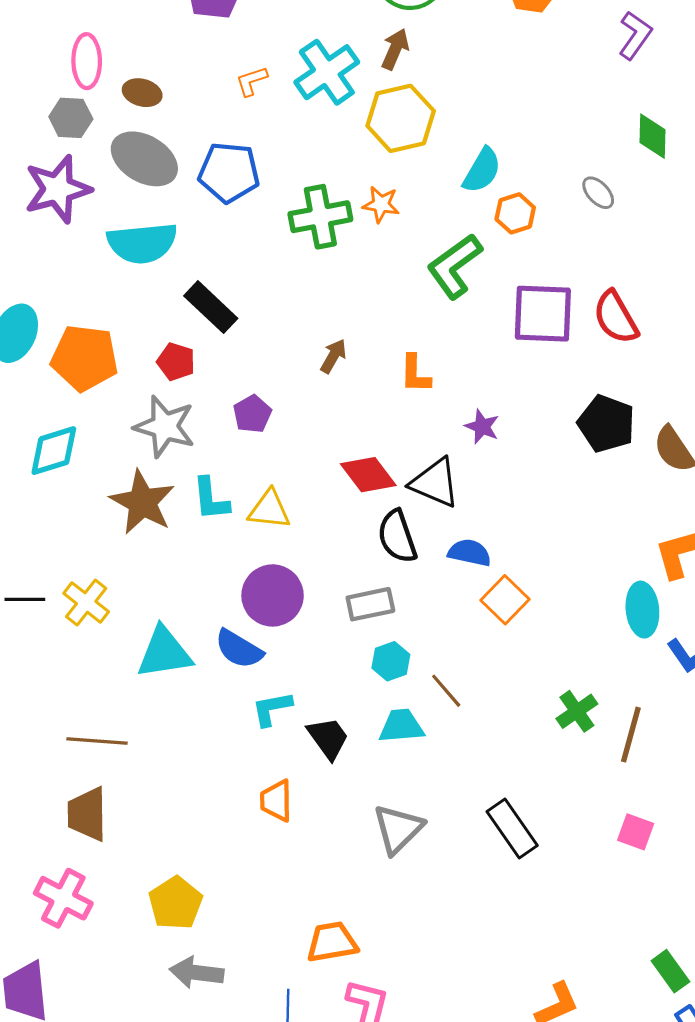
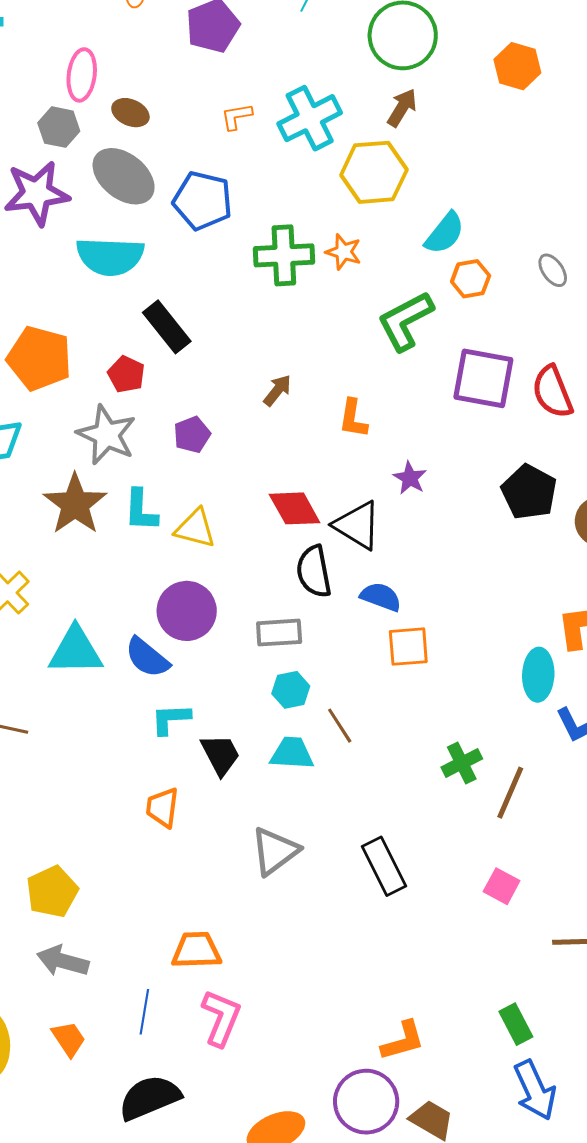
brown arrow: (395, 49) -> (402, 108), moved
orange square: (505, 600) -> (408, 647), turned 33

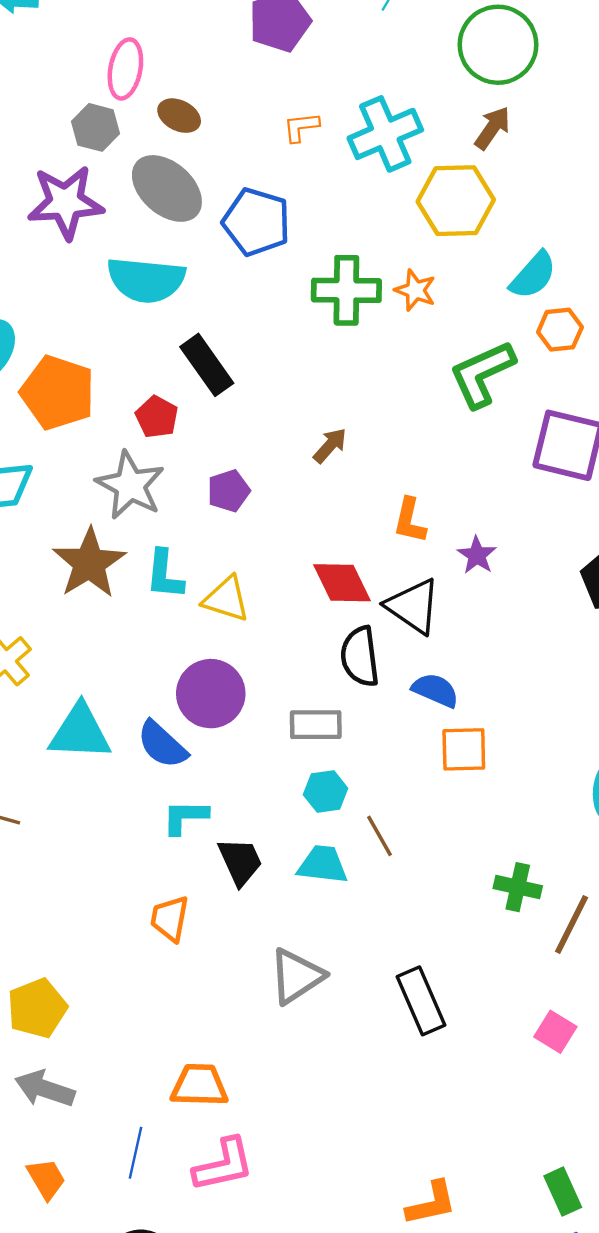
orange L-shape: (353, 418) -> (410, 521), moved
green cross: (462, 763) -> (518, 887), turned 36
pink L-shape: (221, 1018) -> (224, 1165), turned 52

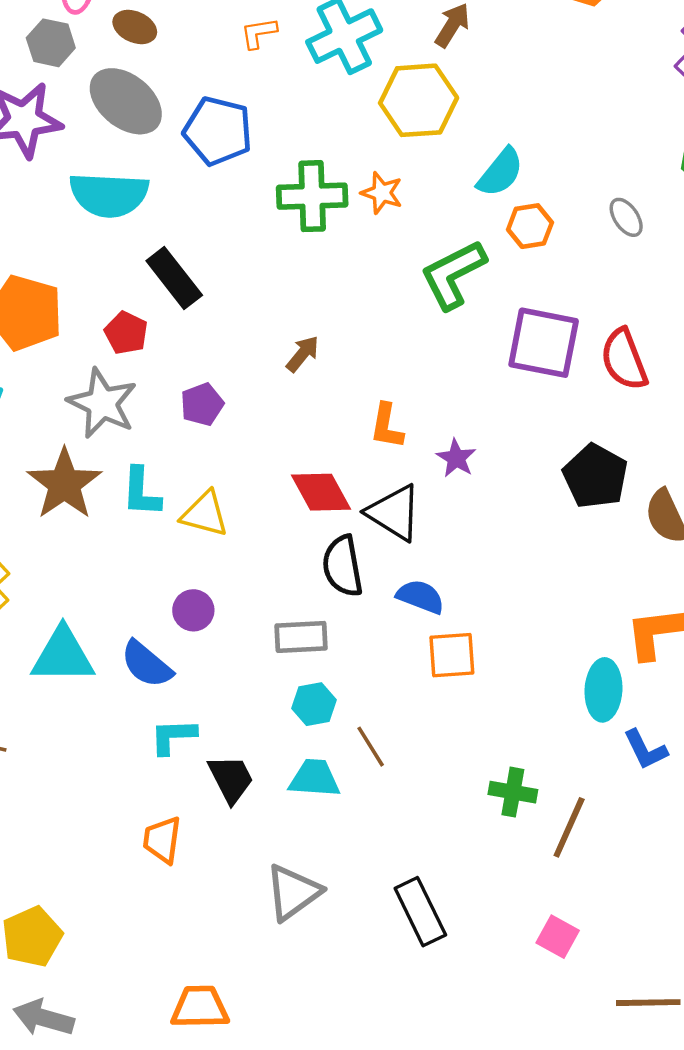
purple circle: (211, 694) -> (193, 610), size x0.6

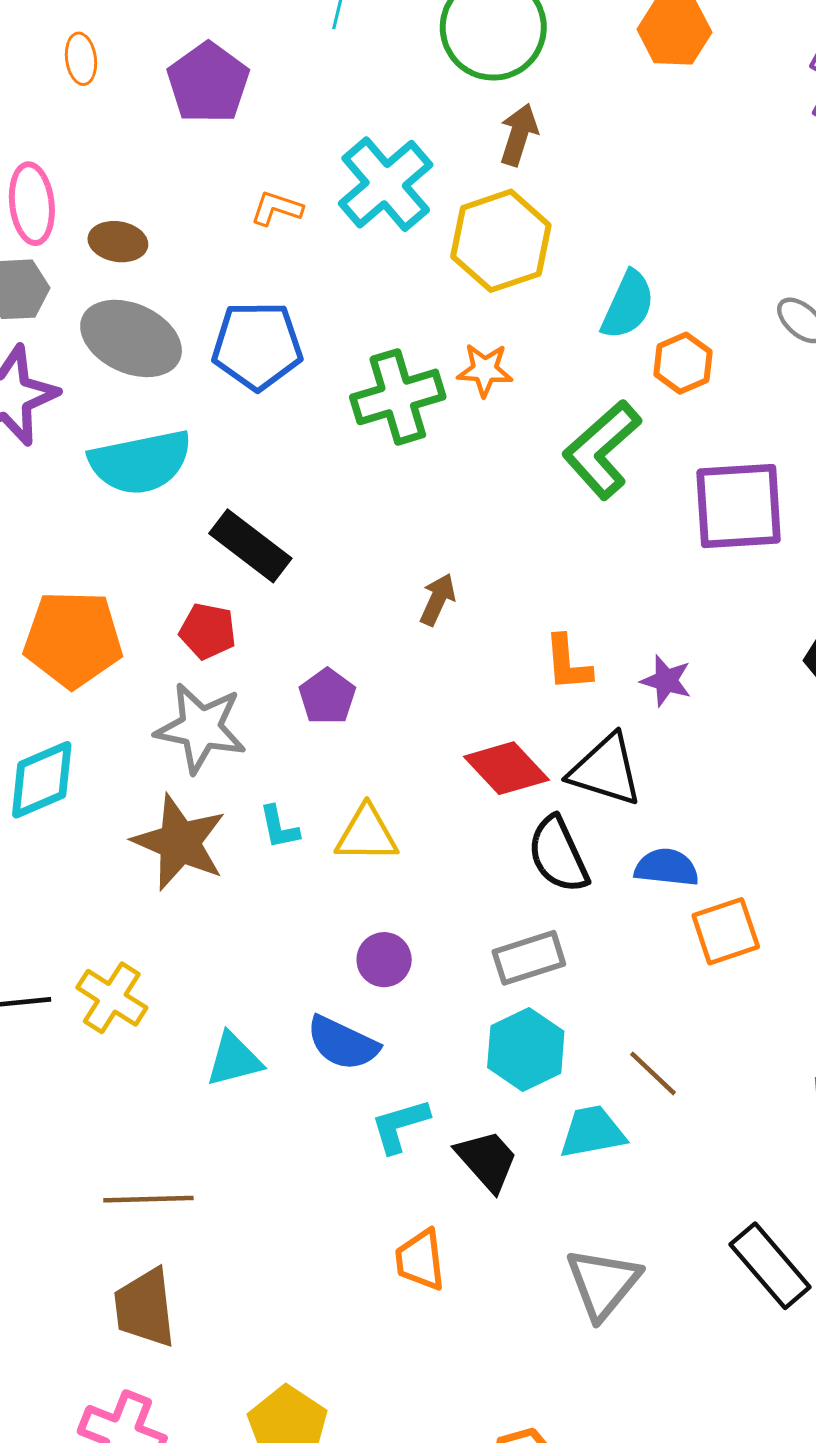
orange L-shape: (259, 33) -> (277, 208), turned 42
cyan L-shape: (141, 492) -> (279, 827), size x0.7
cyan triangle: (63, 655) -> (234, 1060), size x0.7
cyan hexagon: (314, 704) -> (526, 1049), moved, size x1.4

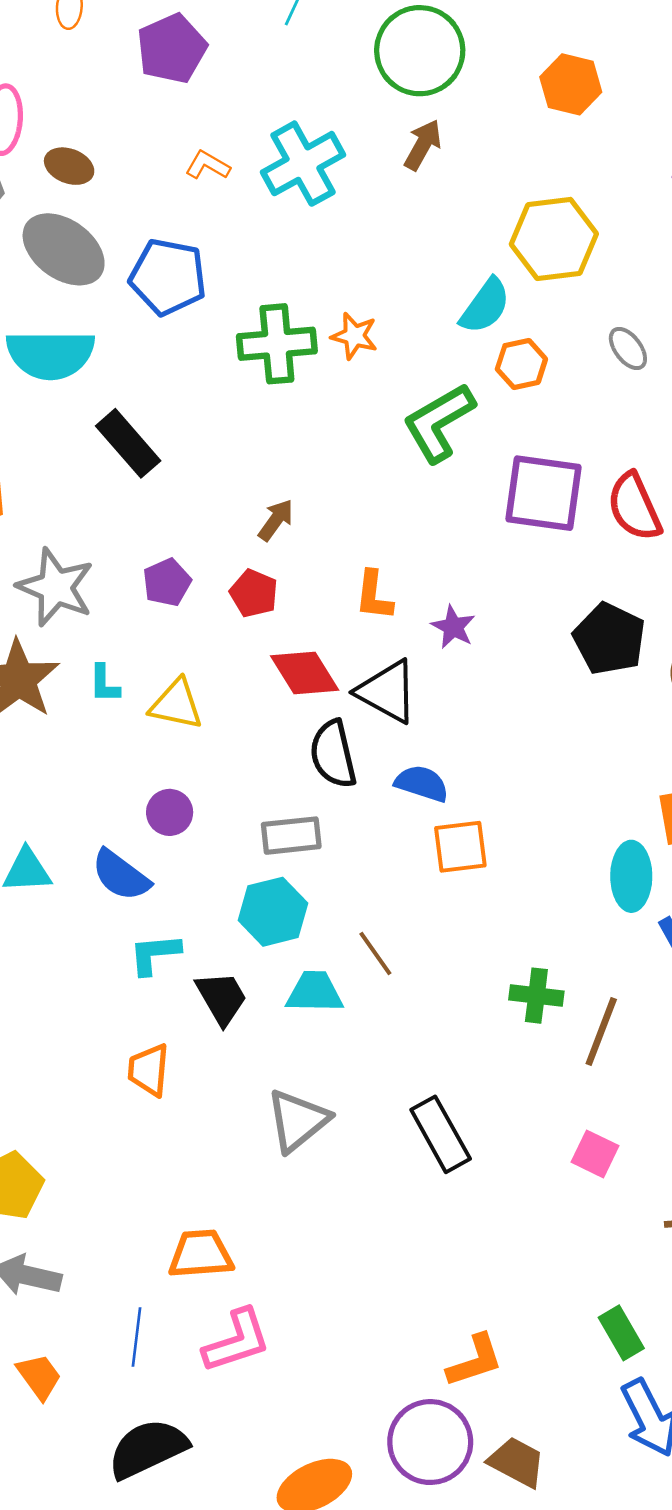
yellow hexagon: (501, 241) -> (554, 239), moved
red pentagon: (208, 631) -> (254, 593), moved

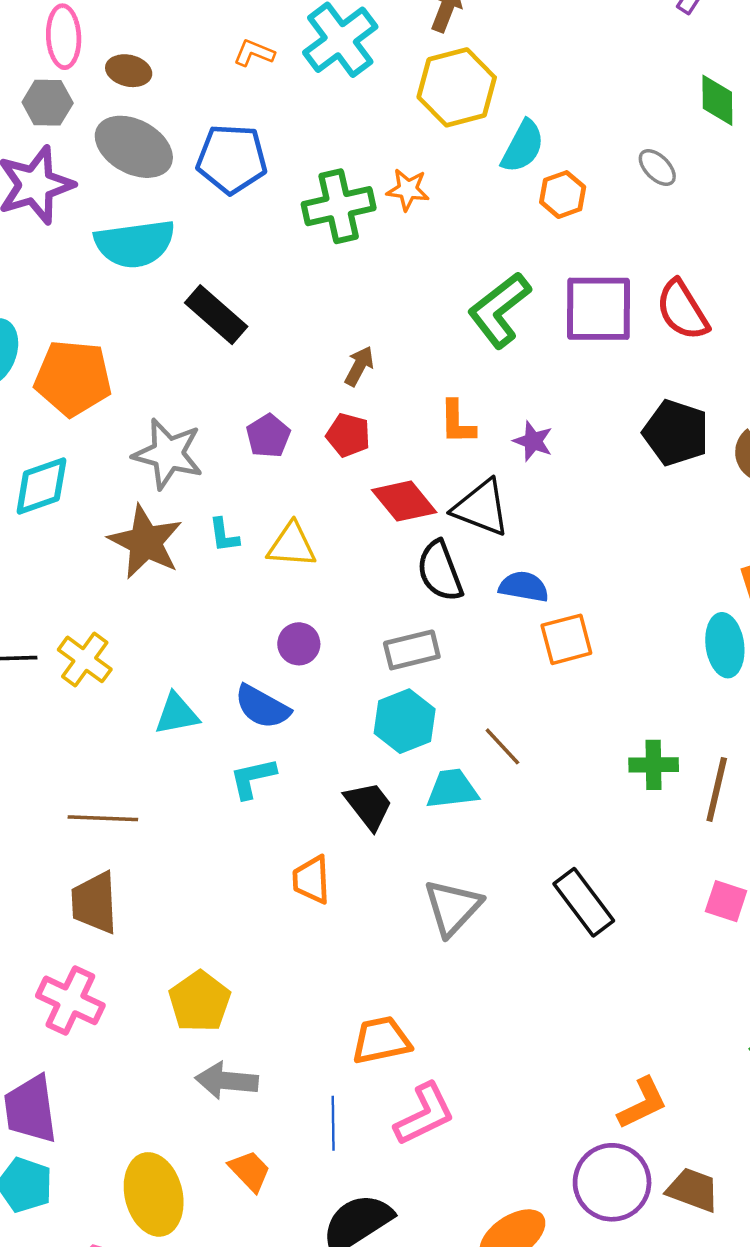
yellow hexagon: (554, 239) -> (457, 87), moved
green L-shape: (439, 423) -> (499, 310), moved
cyan L-shape: (155, 954) -> (253, 778), moved

